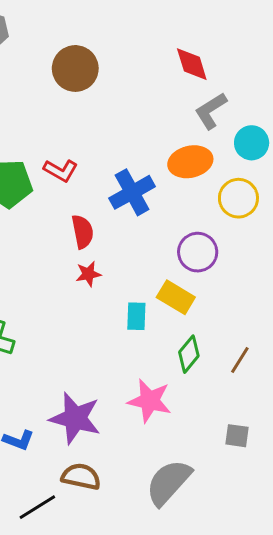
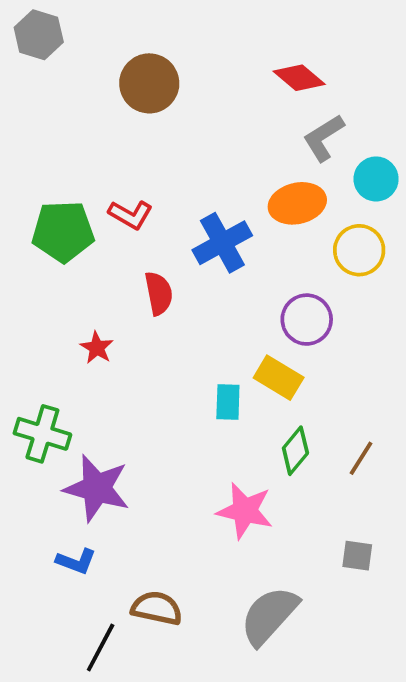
red diamond: (192, 64) -> (299, 78), turned -33
red star: (88, 274) -> (97, 348), moved, turned -30
purple star: (75, 418) -> (97, 488), moved
black line: (37, 507) -> (101, 647), turned -30

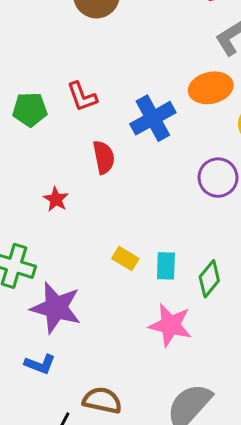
red L-shape: (131, 215) -> (82, 97), turned 40
green pentagon: (63, 231) -> (30, 110), size x0.7
yellow rectangle: (279, 378) -> (125, 259), moved, size x0.7
cyan rectangle: (228, 402) -> (166, 266), moved

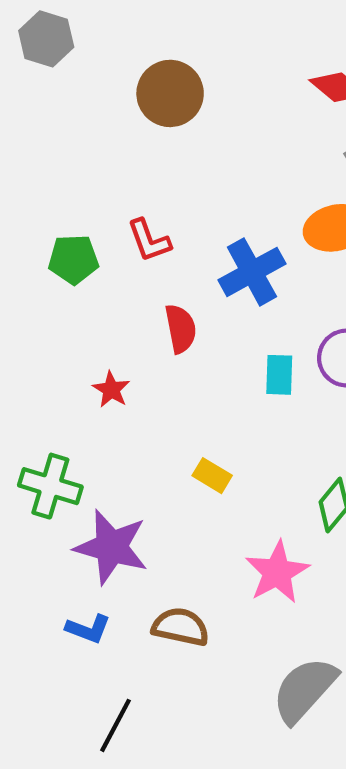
cyan rectangle: (166, 266) -> (279, 375), moved
pink star: (170, 325) -> (277, 572), turned 30
brown semicircle: (102, 400) -> (181, 627), moved

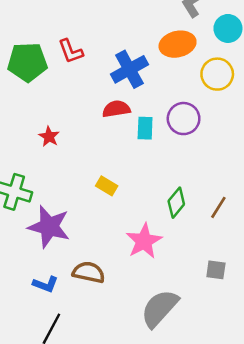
green pentagon: (73, 259) -> (27, 62), size x1.4
red semicircle: (181, 329) -> (116, 109), moved, turned -88
blue L-shape: (88, 629) -> (45, 284), moved

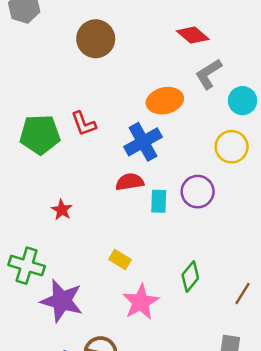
orange ellipse: (178, 44) -> (165, 101), moved
brown line: (218, 207) -> (242, 293), moved
pink star: (144, 241) -> (141, 302), moved

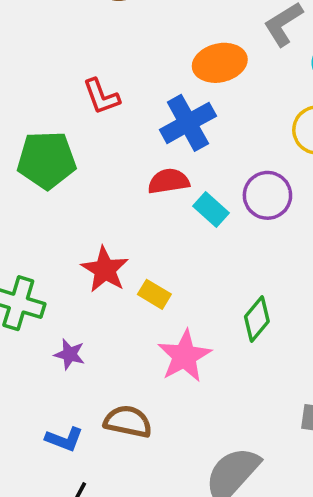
green pentagon: (40, 135) -> (47, 160), moved
cyan rectangle: (159, 201) -> (211, 209), turned -50
red star: (62, 210) -> (105, 270), moved, size x1.5
purple star: (62, 301) -> (70, 354), size x0.5

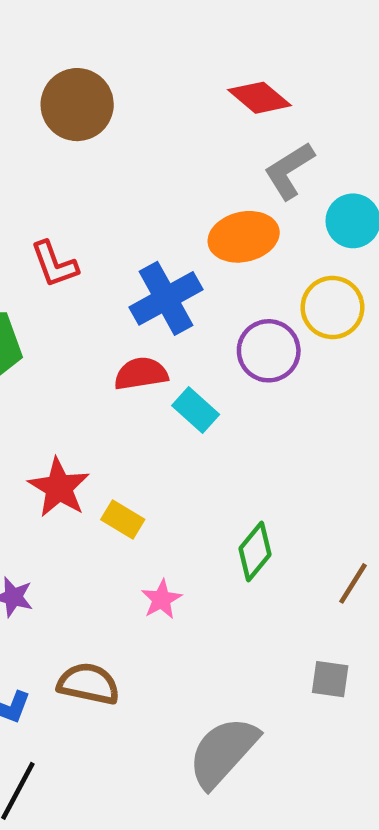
orange ellipse: (220, 63) -> (244, 237), moved
purple circle: (267, 195) -> (269, 351), moved
pink star: (184, 356) -> (161, 599), size x0.6

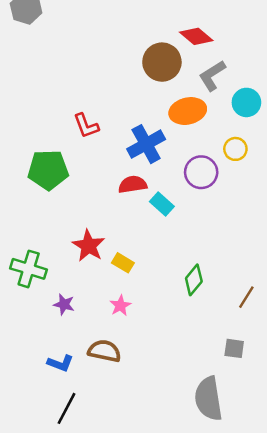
brown circle: (77, 105) -> (162, 62), moved
yellow circle: (332, 307) -> (235, 149), size x0.7
pink star: (161, 599) -> (120, 306), moved
gray semicircle: (223, 752) -> (208, 399), moved, turned -51

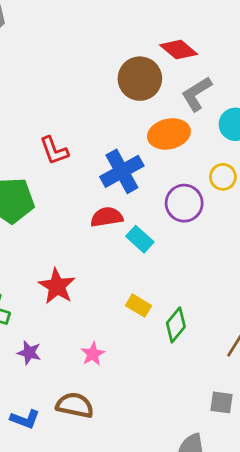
yellow rectangle: (123, 263) -> (138, 306), moved

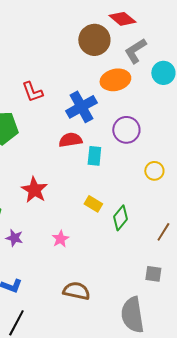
yellow circle: (223, 177) -> (154, 171), moved
cyan rectangle: (140, 239) -> (94, 156), turned 54
brown semicircle: (75, 405) -> (76, 291), moved

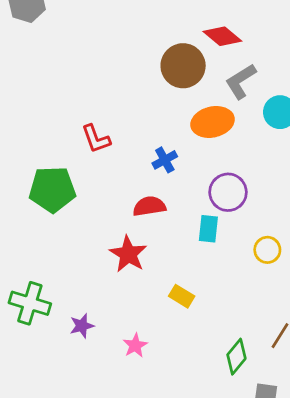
blue cross: (81, 107) -> (165, 160), size x0.6
cyan rectangle: (94, 156) -> (208, 229), moved
red star: (34, 190) -> (128, 254), moved
green diamond: (120, 218) -> (236, 357), moved
purple star: (14, 238) -> (82, 326), moved, turned -30

